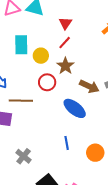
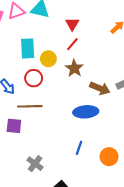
red circle: (47, 82) -> (34, 78), moved
blue ellipse: (75, 108) -> (86, 112), turned -40
blue line: (67, 143) -> (79, 148), turned 32

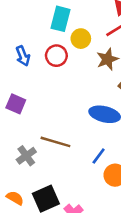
brown line: (30, 106) -> (55, 142), moved
blue line: (79, 148) -> (99, 156), moved

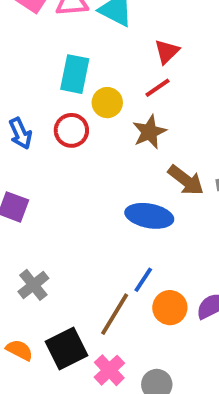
brown line: (55, 142) -> (115, 314), moved, turned -72

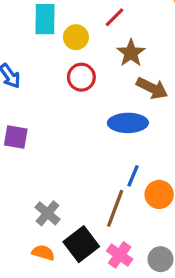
red circle: (71, 130) -> (81, 77), moved
brown star: (149, 132) -> (131, 53), moved
gray cross: (33, 285) -> (47, 213), moved

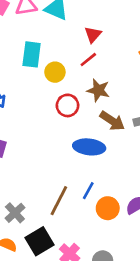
brown star: (131, 53) -> (98, 90), turned -30
red circle: (81, 77) -> (68, 105), moved
brown line: (115, 208) -> (59, 201), moved

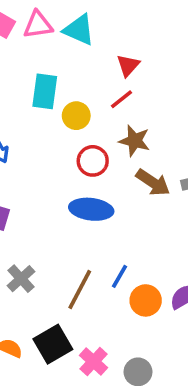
blue ellipse: (89, 147) -> (91, 209), moved
gray cross: (15, 213) -> (21, 279), moved

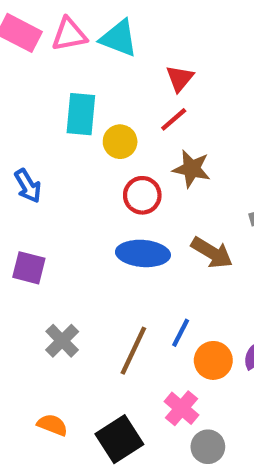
brown arrow: (153, 183) -> (212, 253), moved
black square: (53, 344) -> (119, 439), moved
pink cross: (94, 361) -> (182, 408), moved

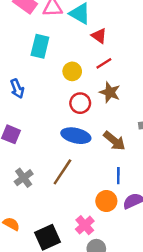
red triangle: (180, 78) -> (99, 36), moved, turned -42
cyan rectangle: (81, 114) -> (40, 46), moved
blue line: (181, 333) -> (118, 176), moved, turned -35
brown line: (133, 351) -> (62, 172), moved

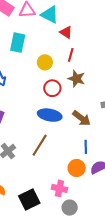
red line: (104, 63) -> (71, 55), turned -40
pink cross: (85, 225) -> (59, 188), turned -35

